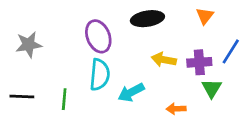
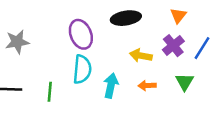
purple cross: (199, 62) -> (173, 46), moved, turned -35
cyan arrow: (131, 92) -> (111, 86), turned 130
orange arrow: (176, 109) -> (147, 86), moved

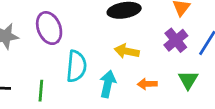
purple ellipse: (81, 34) -> (49, 28), moved
yellow arrow: (141, 56) -> (127, 51), moved

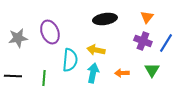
purple cross: (176, 40) -> (143, 41), turned -30
yellow arrow: (127, 51) -> (96, 50), moved

